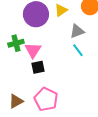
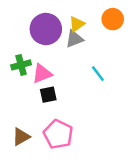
gray triangle: (77, 31) -> (74, 39), moved
pink triangle: (33, 50) -> (42, 74), turned 36

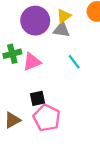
gray triangle: (74, 39) -> (62, 30), turned 30
cyan line: (98, 74) -> (74, 62), moved
black square: (48, 95) -> (38, 98), moved

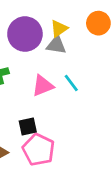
pink triangle: (32, 62) -> (43, 86), moved

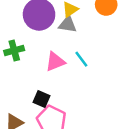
black square: (28, 127) -> (42, 99), turned 35

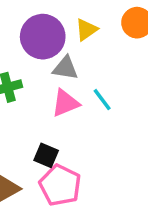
gray triangle: (68, 24) -> (65, 68), moved

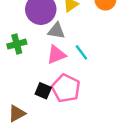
pink pentagon: (60, 185) -> (66, 88), moved

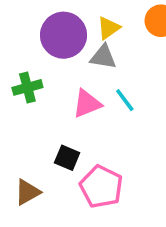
gray triangle: (56, 31) -> (103, 57), moved
pink pentagon: (66, 88) -> (101, 187), moved

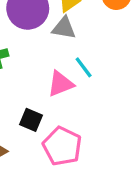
pink triangle: (87, 104) -> (61, 84), moved

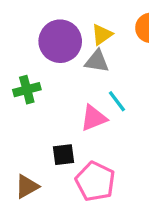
black square: (31, 120) -> (64, 155), turned -30

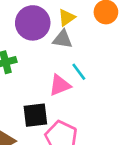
black square: (64, 155) -> (35, 115), size x1.4

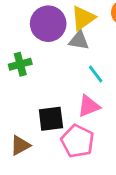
yellow triangle: (67, 17) -> (83, 18), size x1.4
pink triangle: (60, 85) -> (89, 106), moved

